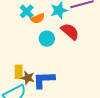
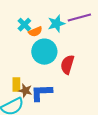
red semicircle: (70, 32) -> (67, 65), moved, turned -114
cyan circle: (47, 39) -> (44, 52), size x1.6

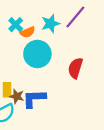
purple line: (79, 18) -> (75, 17), turned -35
red semicircle: (67, 65) -> (75, 68), moved

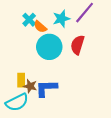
orange semicircle: (28, 32) -> (40, 27), turned 64
red semicircle: (75, 68) -> (77, 45), moved

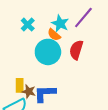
cyan star: (61, 19) -> (60, 24), turned -30
orange semicircle: (40, 27) -> (54, 35), moved

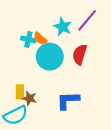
cyan cross: (28, 25) -> (28, 40), moved, turned -32
orange semicircle: (54, 35) -> (40, 38), moved
blue L-shape: (45, 93) -> (68, 100), moved

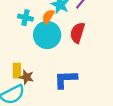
orange semicircle: (40, 38) -> (48, 17), moved, turned 80

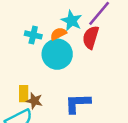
orange semicircle: (48, 17) -> (58, 34), turned 32
red semicircle: (77, 33) -> (91, 37), moved

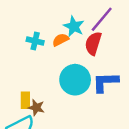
cyan circle: (57, 54) -> (75, 80), moved
blue L-shape: (78, 103) -> (105, 82), moved

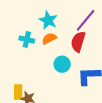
cyan star: (74, 26) -> (48, 20), moved
cyan circle: (75, 80) -> (62, 64), moved, size x0.6

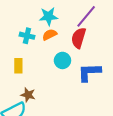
cyan star: (48, 20) -> (48, 16), turned -30
yellow rectangle: (18, 92) -> (18, 66), moved

